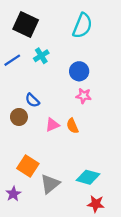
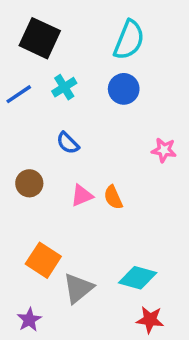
blue circle: (79, 71) -> (124, 89), moved
pink star: (84, 96) -> (164, 150), moved
blue semicircle: (32, 100) -> (68, 143), moved
purple star: (13, 194) -> (29, 320), moved

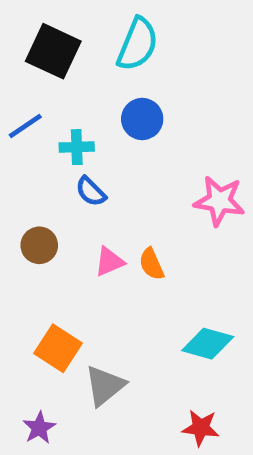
cyan semicircle: (129, 40) -> (137, 44), moved
cyan cross: (64, 87) -> (77, 147), moved, turned 30
blue circle: (124, 89) -> (142, 119), moved
pink star: (164, 150) -> (219, 201), size x1.5
cyan diamond: (138, 278) -> (208, 344), moved

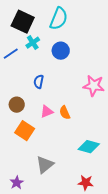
cyan cross: (77, 147) -> (33, 43), moved, turned -32
blue semicircle: (91, 192) -> (39, 82), turned 56
orange square: (58, 348) -> (25, 131), moved

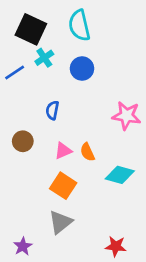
cyan semicircle: (59, 19) -> (79, 25), turned 145
orange square: (25, 131) -> (63, 186), moved
cyan diamond: (89, 147) -> (120, 175), moved

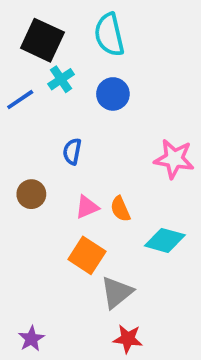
gray triangle: (60, 222) -> (117, 292), moved
red star: (116, 246) -> (128, 339), moved

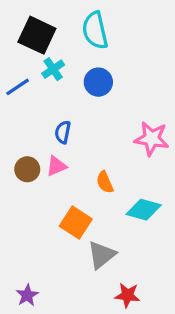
pink triangle: (87, 207) -> (56, 166), moved
red star: (128, 339) -> (127, 295), moved

